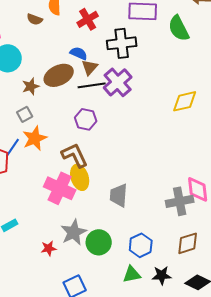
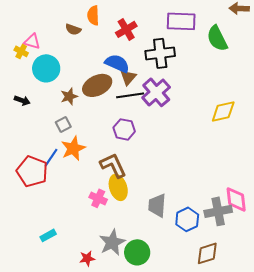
blue semicircle: (79, 53) -> (117, 63), size x1.4
pink cross: (60, 188) -> (98, 198), size x0.6
brown diamond: (188, 243) -> (207, 253), moved
blue hexagon: (141, 245) -> (187, 219), moved

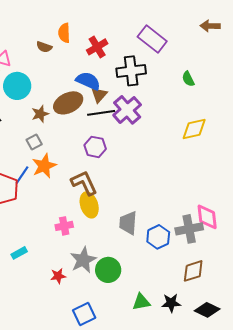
purple rectangle: (181, 21) -> (152, 39), turned 36
green semicircle: (217, 38) -> (188, 79), moved, size x0.6
pink cross: (98, 198) -> (64, 226), moved, turned -36
brown diamond: (207, 253) -> (193, 271), moved

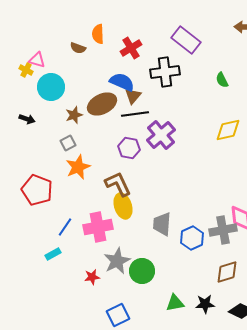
purple cross: (127, 110) -> (161, 135), moved
blue line: (22, 175) -> (65, 227), moved
pink cross: (64, 226) -> (98, 227), size x1.6

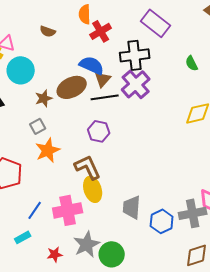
orange semicircle: (98, 34) -> (85, 14), moved
purple cross: (161, 135) -> (136, 84), moved
red star: (92, 277) -> (55, 254), moved

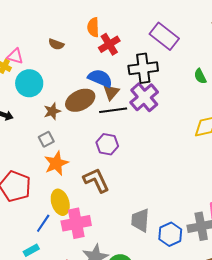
yellow ellipse: (93, 189) -> (60, 202), moved

